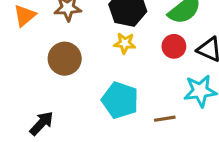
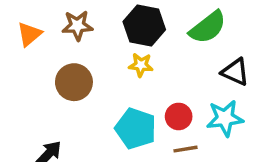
red circle: (174, 46) -> (179, 116), moved

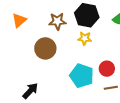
brown star: (77, 26) -> (57, 21), moved

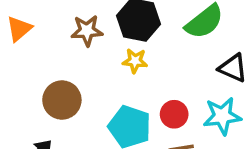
brown circle: (45, 48) -> (62, 100), moved

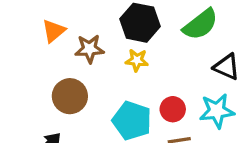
orange triangle: (19, 29) -> (54, 31), moved
brown star: (87, 31) -> (89, 49), moved

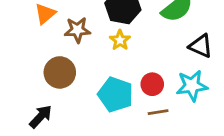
yellow star: (137, 60) -> (120, 40), turned 30

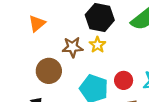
brown star: (77, 30) -> (73, 47), moved

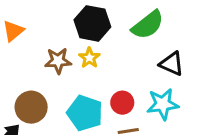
brown circle: (49, 71) -> (31, 107), moved

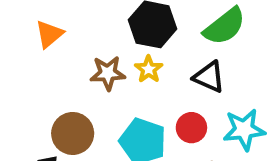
black triangle: (172, 64) -> (209, 77), moved

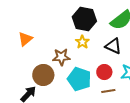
orange triangle: (49, 34) -> (25, 39), moved
brown star: (108, 73) -> (61, 57), moved

